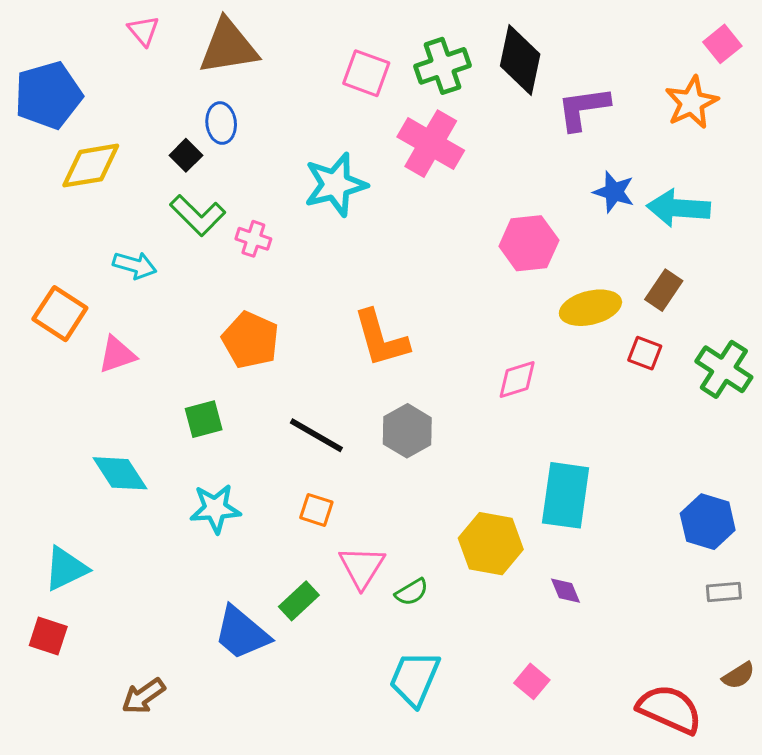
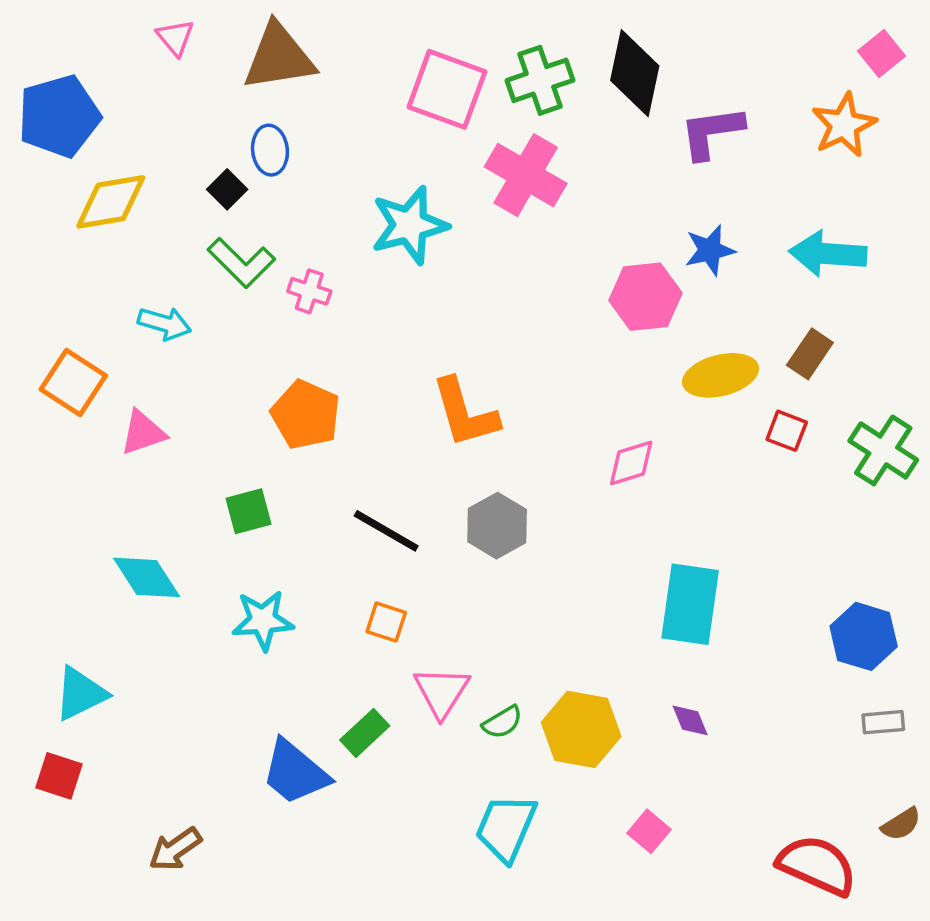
pink square: (366, 73) -> (447, 89), size x1.4
blue star: (614, 192) -> (710, 250), moved, turned -30
yellow hexagon: (491, 544) -> (581, 729), moved

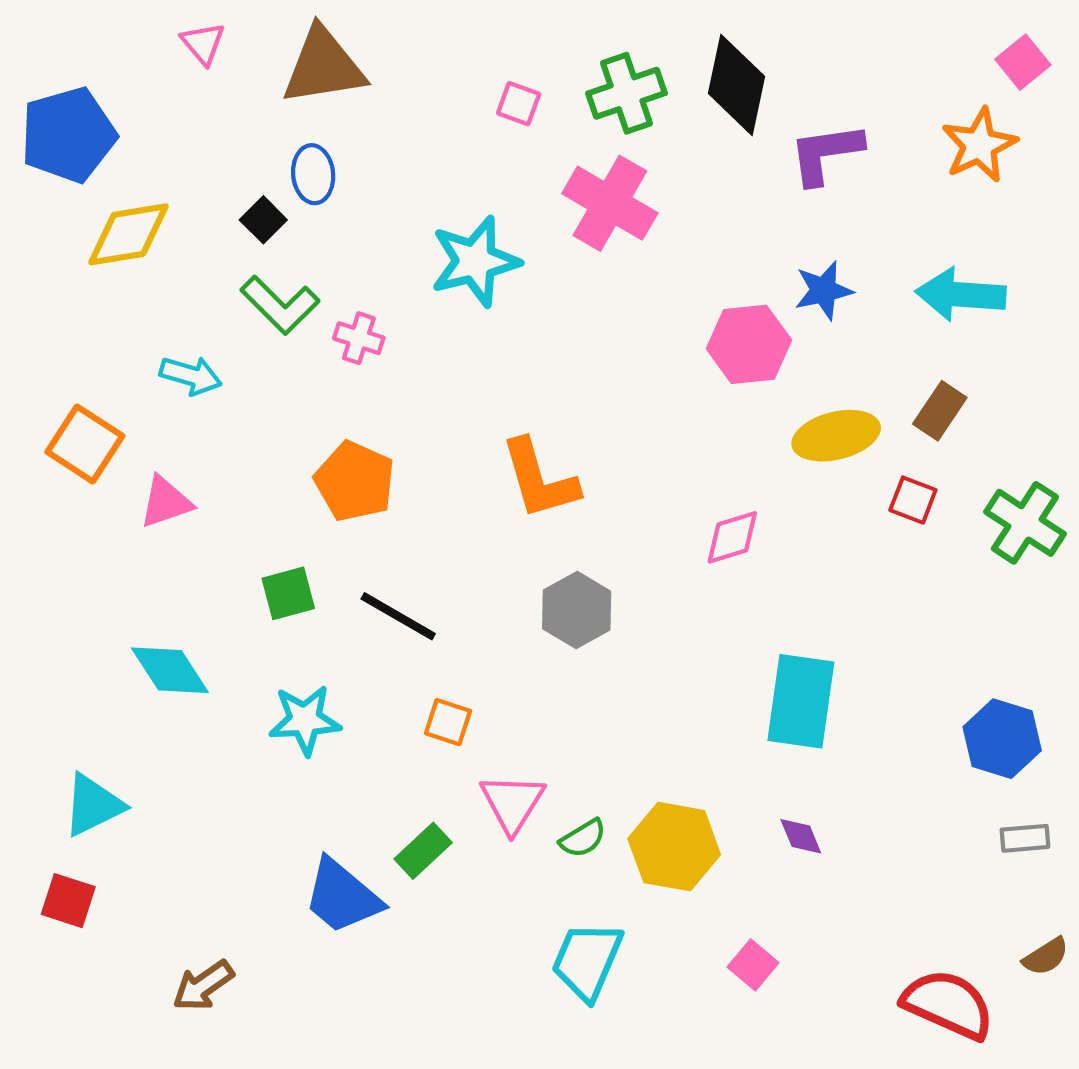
pink square: (447, 89) -> (519, 104), size x0.5
black line: (386, 531) -> (398, 616), moved

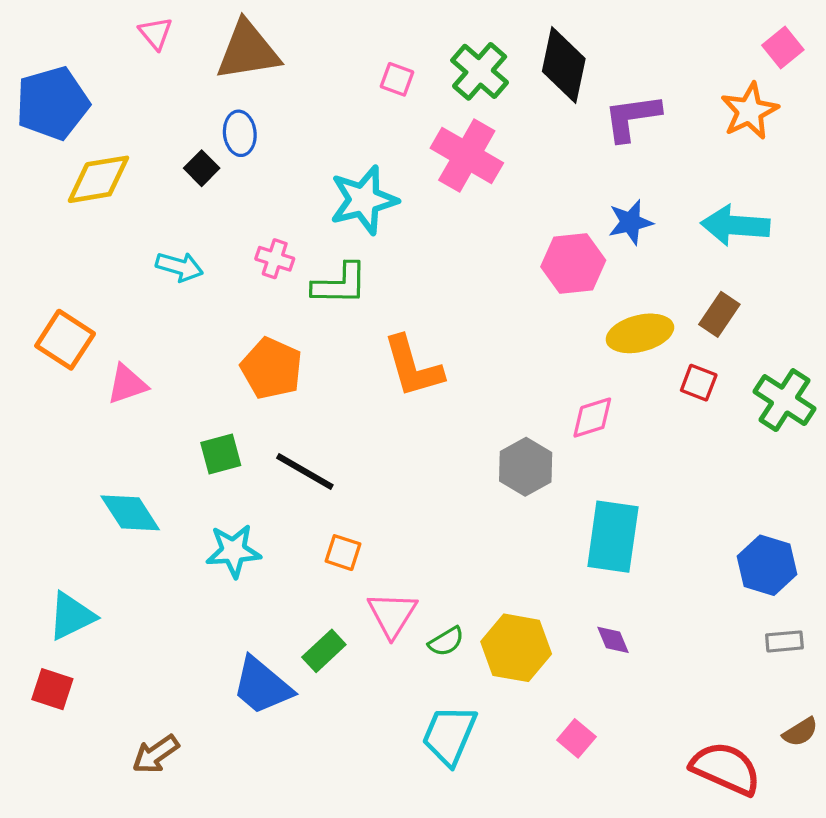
green cross: (626, 93) -> (480, 71), turned -30
green L-shape: (280, 305) -> (340, 284), moved, turned -44
cyan arrow: (191, 375) -> (179, 267), moved
pink diamond: (732, 537) -> (592, 418), moved
gray hexagon: (577, 610) -> (526, 467), moved

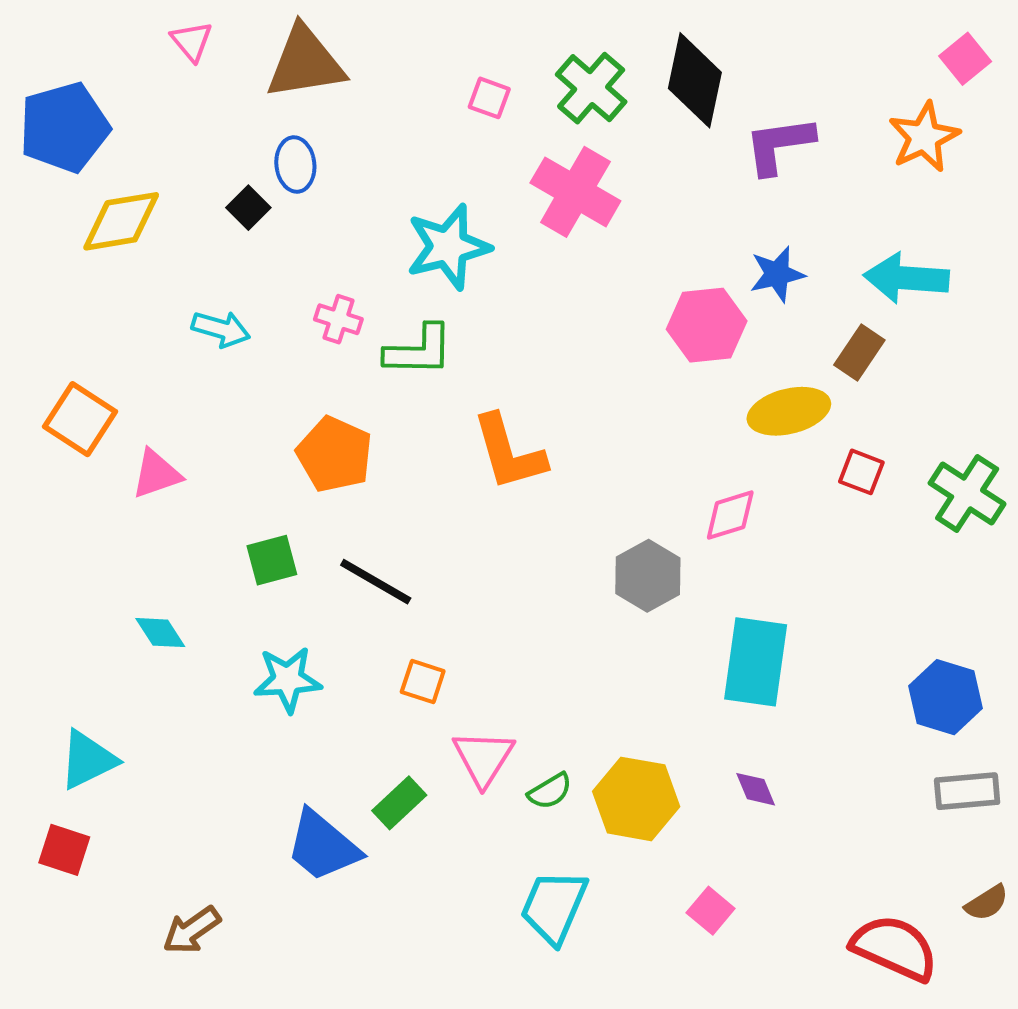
brown rectangle: (719, 314) -> (859, 352), moved
cyan diamond: (130, 513) -> (160, 633), size x0.7
gray rectangle: (784, 641) -> (967, 791), size x1.4

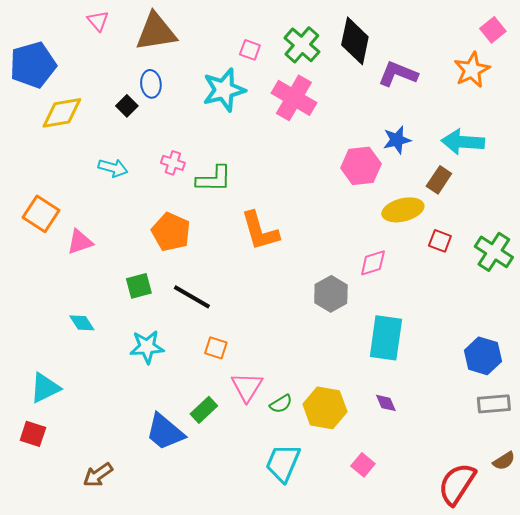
purple L-shape: (779, 145) -> (398, 74), turned 30
cyan star: (448, 247) -> (224, 90), moved
red semicircle: (895, 948) -> (457, 484), turned -81

